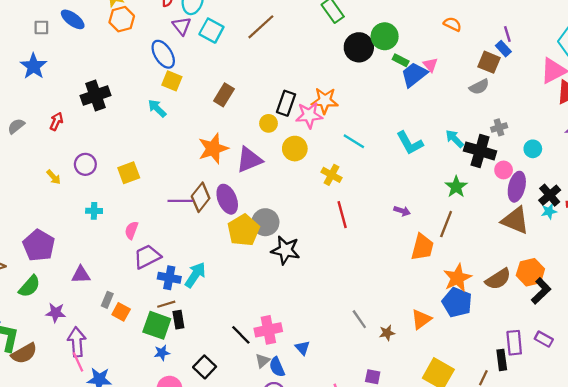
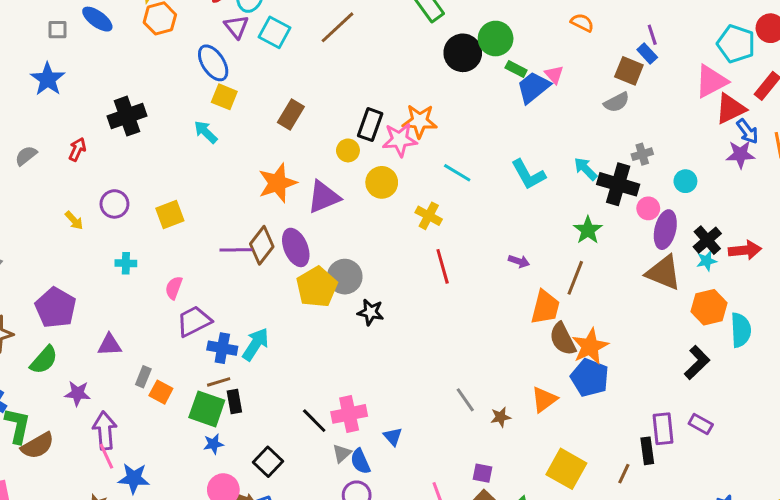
black star: (286, 250) -> (371, 312), size x0.7
orange hexagon: (530, 272) -> (709, 307), moved
brown semicircle: (498, 279) -> (563, 339), moved, turned 96

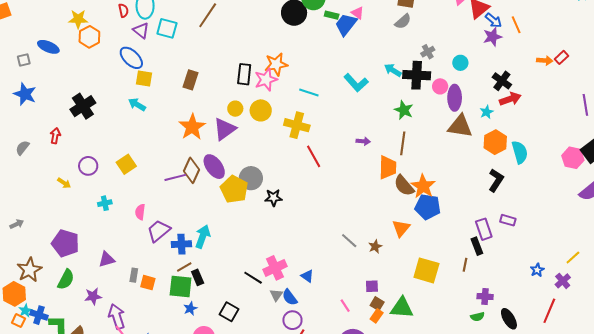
yellow circle: (348, 150) -> (235, 109), moved
yellow cross: (429, 216) -> (297, 125), size x1.4
black cross: (707, 240) -> (502, 81), moved

